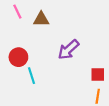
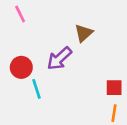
brown triangle: (41, 19) -> (84, 33), moved, turned -42
purple arrow: (68, 50) -> (59, 58), moved

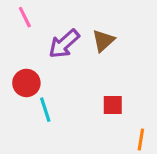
purple arrow: (59, 58) -> (64, 44), moved
red square: (114, 88) -> (113, 105), moved

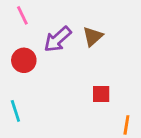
red circle: (26, 83) -> (24, 60), moved
cyan line: (45, 110) -> (15, 111), moved

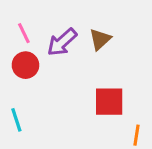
pink line: (22, 15) -> (24, 33), moved
red square: (101, 94) -> (109, 102), size x1.5

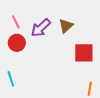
red square: (109, 102) -> (84, 53), moved

